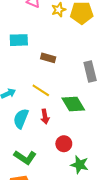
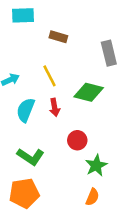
yellow line: (41, 90) -> (50, 76), turned 30
green diamond: (73, 104) -> (89, 92), turned -45
green star: (80, 165) -> (96, 165), turned 30

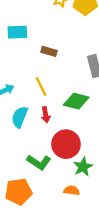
red circle: (77, 140) -> (66, 144), size x1.6
green L-shape: (31, 157) -> (39, 162), moved
orange semicircle: (92, 197) -> (72, 191), moved, turned -105

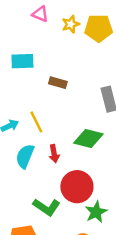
yellow line: (41, 86) -> (36, 122), moved

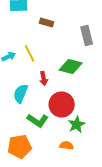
cyan semicircle: (25, 156) -> (21, 94), moved

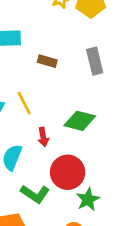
gray rectangle: (87, 36) -> (95, 61), moved

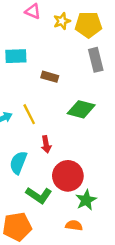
gray rectangle: (95, 61) -> (96, 60), moved
green diamond: (80, 121) -> (81, 109), moved

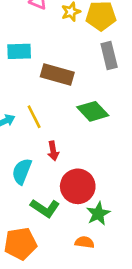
brown rectangle: (50, 77) -> (57, 74), size x1.6
green diamond: (81, 109) -> (93, 111), turned 32

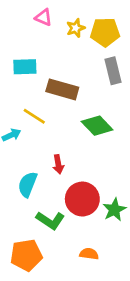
yellow line: (34, 117) -> (34, 116), moved, turned -30
green star: (98, 214) -> (114, 210), moved

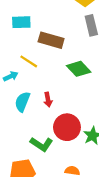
cyan semicircle: (28, 184) -> (22, 102), moved

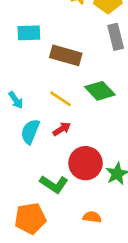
yellow line: (29, 61) -> (60, 99), moved
cyan arrow: (11, 76) -> (16, 100), turned 80
red arrow: (48, 100) -> (62, 129), turned -112

